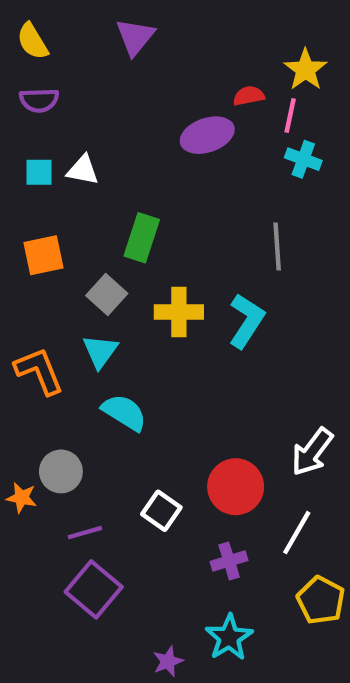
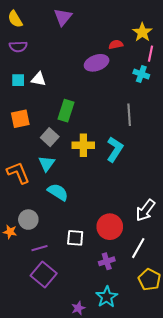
pink line: (290, 115) -> (150, 54), moved
white square: (161, 511) -> (75, 238), turned -30

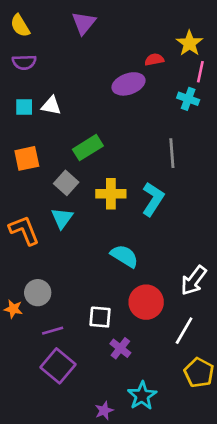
green rectangle: (66, 111) -> (88, 148), turned 40
cyan semicircle: (58, 192) -> (124, 256), moved
purple cross: (107, 261) -> (120, 348), moved, turned -35

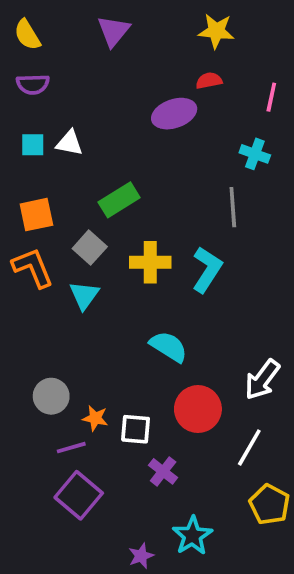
yellow star: (189, 43) -> (216, 31), moved, turned -30
cyan cross: (188, 99) -> (255, 154), moved
orange L-shape: (24, 230) -> (33, 268), moved
orange star: (13, 309) -> (95, 418), moved

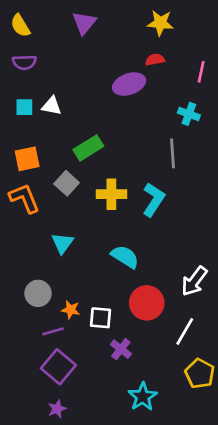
cyan triangle: (84, 295) -> (62, 243), moved
purple star: (141, 556) -> (57, 409), moved

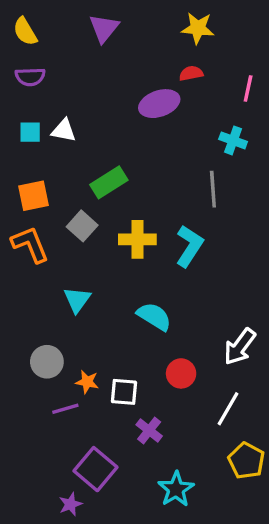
red circle: (147, 303) -> (181, 373), size x0.7
purple square: (58, 367) -> (96, 469), moved

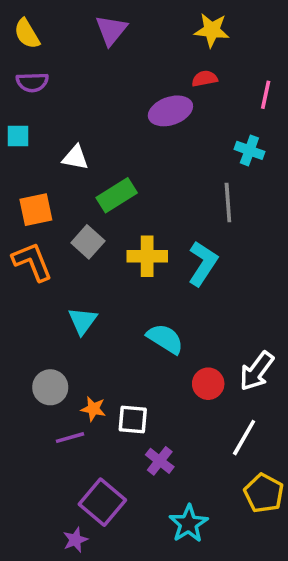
white triangle: (64, 130) -> (75, 158), moved
cyan square: (30, 132) -> (18, 136), moved
red circle: (181, 373) -> (208, 384), moved

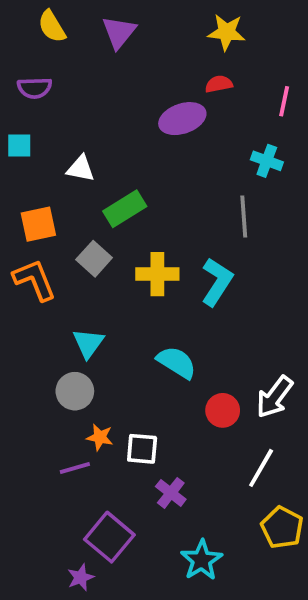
yellow semicircle: (27, 34) -> (52, 26), moved
gray circle: (50, 387) -> (75, 391), moved

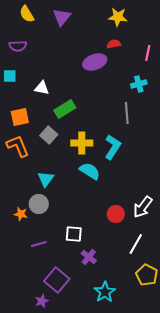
cyan cross: (267, 161) -> (139, 84), turned -35
cyan semicircle: (177, 362) -> (90, 171), moved
orange star: (100, 437) -> (21, 214), moved

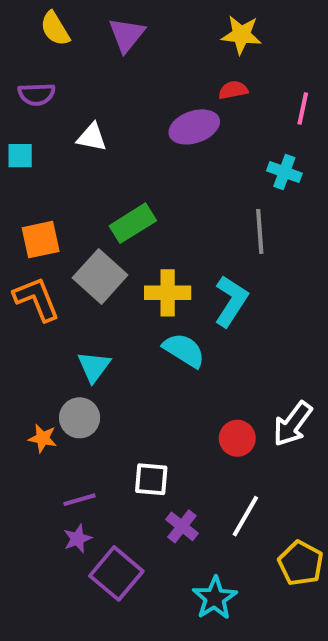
cyan cross: (139, 84) -> (284, 172), turned 35
white triangle: (42, 88) -> (92, 137), moved
gray square: (49, 135) -> (100, 276), size x1.4
white line: (136, 244) -> (245, 516), moved
purple star: (42, 301) -> (77, 539), moved

